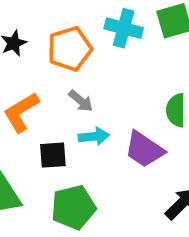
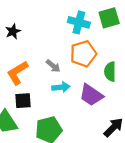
orange pentagon: (70, 49) -> (83, 54), moved
black square: (53, 155) -> (23, 101), moved

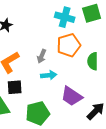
gray arrow: (53, 66) -> (42, 56), turned 72
purple trapezoid: (91, 95) -> (72, 96), moved

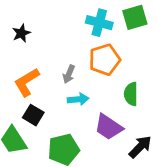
green semicircle: (93, 61) -> (131, 94), moved
black square: (15, 87) -> (33, 115), turned 35

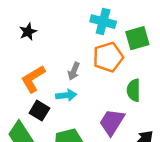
green square: (135, 17) -> (137, 38), moved
cyan arrow: (78, 99) -> (66, 95), moved
purple trapezoid: (109, 127) -> (112, 122), turned 88

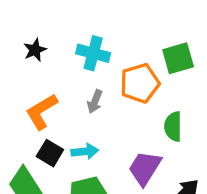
cyan cross: (103, 22) -> (93, 53), moved
cyan arrow: (66, 95) -> (85, 151), moved

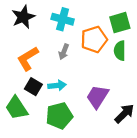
black star: (35, 50) -> (23, 17), size x1.5
green semicircle: (173, 126) -> (120, 51), moved

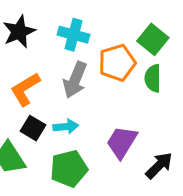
green square: (120, 23) -> (153, 39), turned -35
gray arrow: (64, 52) -> (75, 80), size x1.6

